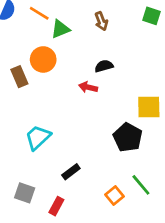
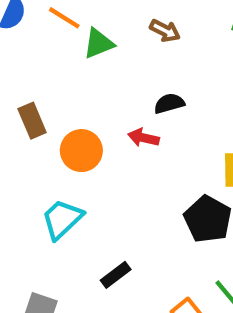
brown arrow: (101, 21) -> (165, 31), turned -42
orange circle: (43, 59) -> (81, 151), moved

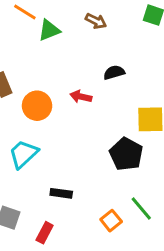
black semicircle: (169, 103) -> (114, 72), moved
black rectangle: (116, 275) -> (61, 193), turned 45

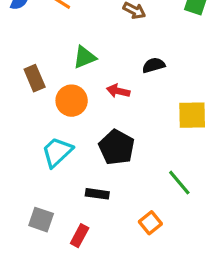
green triangle: (49, 30) -> (84, 57), moved
black pentagon: (126, 154) -> (117, 147), moved
green line: (141, 208) -> (179, 183), moved

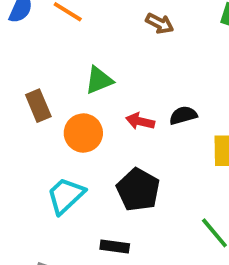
black semicircle: (154, 65) -> (183, 115), moved

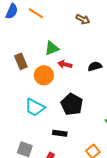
red arrow: (140, 121) -> (65, 64), moved
cyan trapezoid: (66, 196) -> (35, 107), turned -110

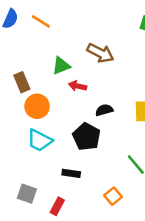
brown arrow: (83, 19) -> (100, 53), moved, size x1.5
black semicircle: (95, 66) -> (104, 110), moved
orange circle: (44, 75) -> (37, 106), moved

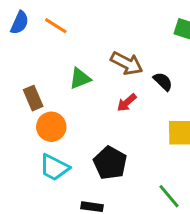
red arrow: (78, 86) -> (127, 103), moved, turned -54
black semicircle: (104, 110) -> (163, 81), moved, turned 60

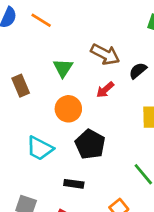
green triangle: (80, 78) -> (63, 68), turned -35
black semicircle: (163, 81) -> (138, 71), turned -84
orange circle: (51, 127) -> (68, 109), moved

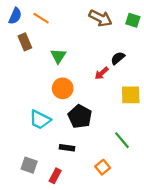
brown arrow: (105, 54) -> (100, 18), moved
brown rectangle: (21, 86) -> (25, 42), moved
red arrow: (105, 90) -> (102, 73), moved

